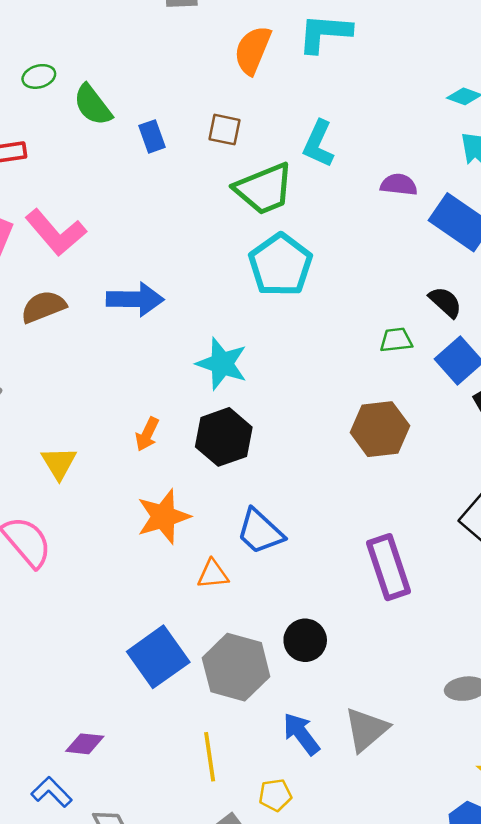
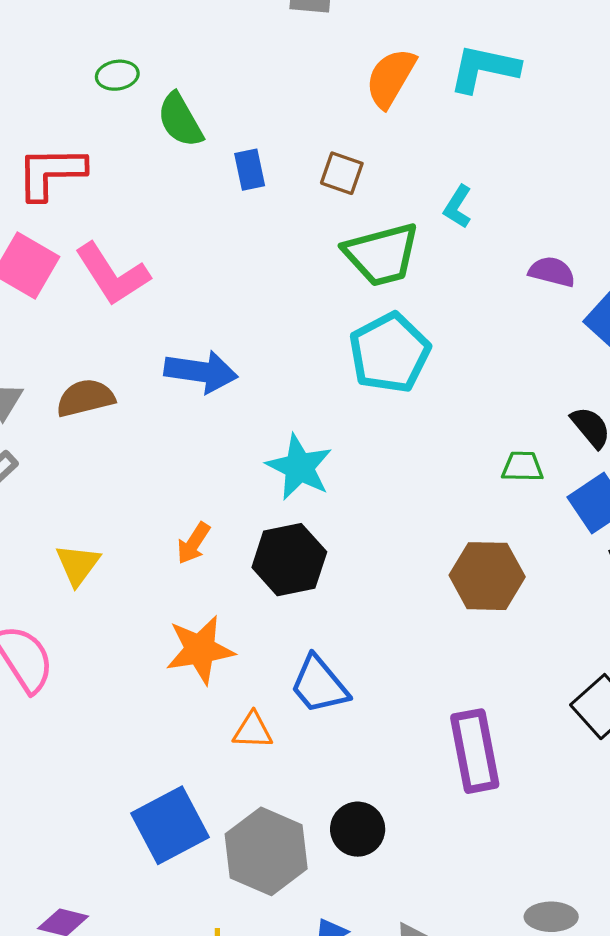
cyan L-shape: (318, 144) -> (458, 207), size x0.7
brown semicircle: (43, 307) -> (85, 398), moved

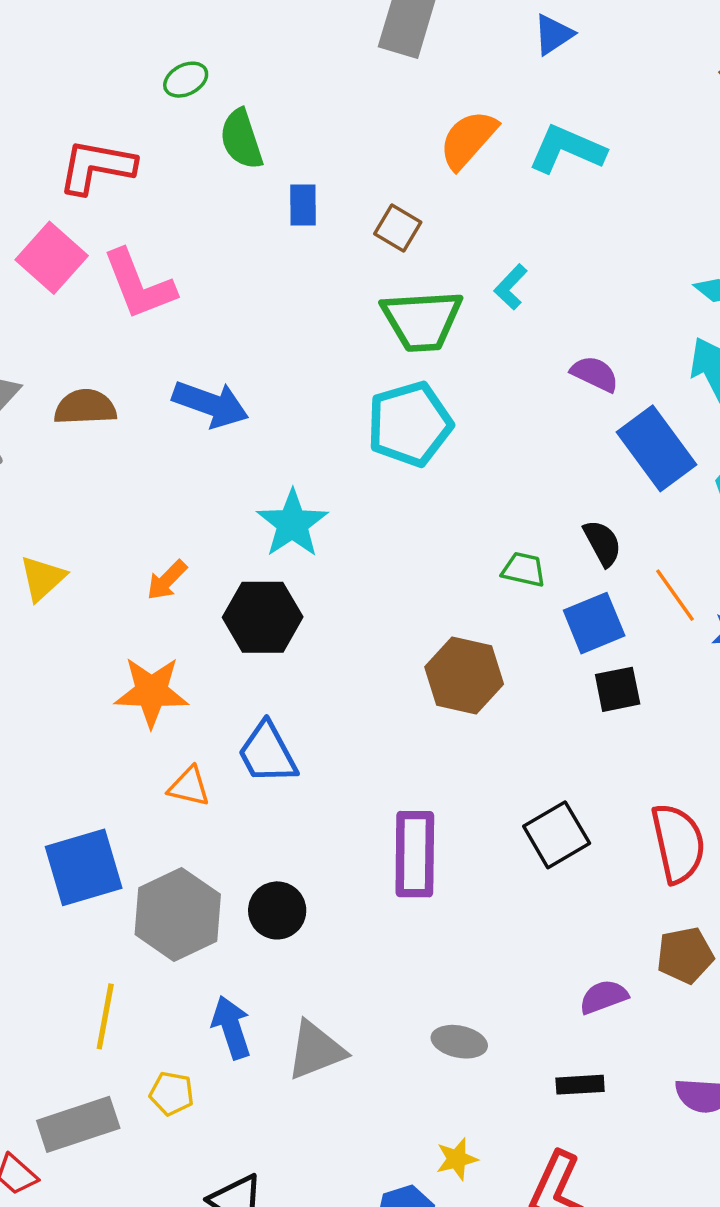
green ellipse: (117, 75) -> (186, 80), turned -30

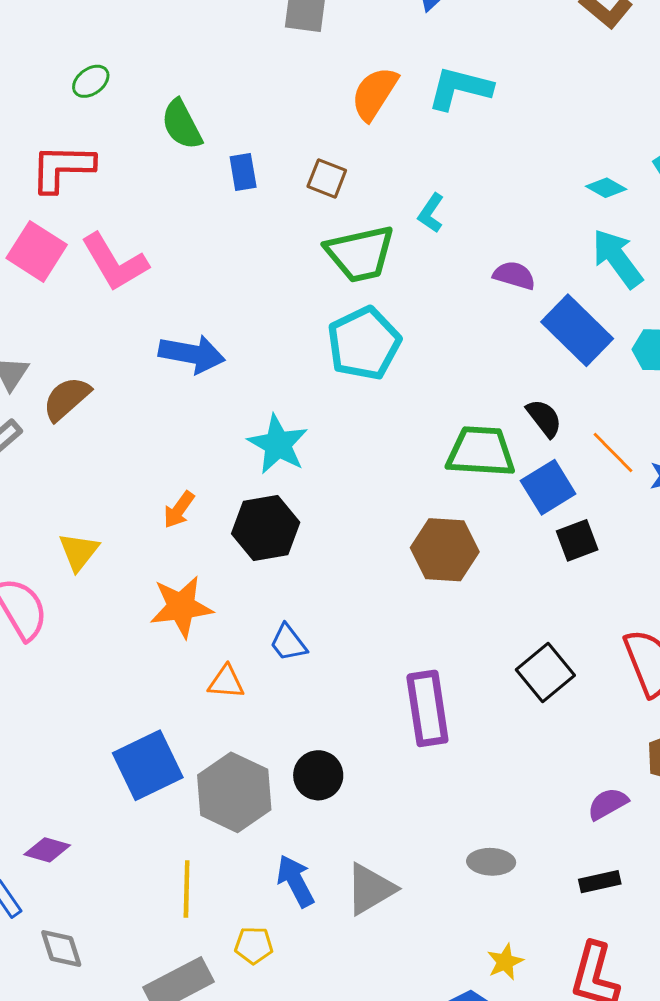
green ellipse: (186, 80) -> (91, 81), moved
brown semicircle: (85, 407) -> (67, 399), moved, turned -30
green trapezoid: (524, 570) -> (481, 452), size x1.8
yellow triangle: (42, 578) -> (79, 552), moved
blue trapezoid: (267, 753) -> (288, 643), size x0.7

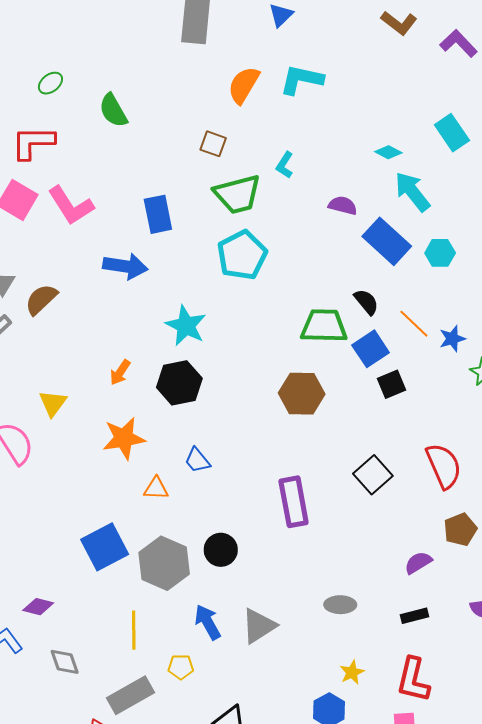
blue rectangle: (243, 172) -> (158, 214), moved, size x1.5
cyan diamond: (606, 188) -> (388, 152), moved
gray diamond: (61, 948) -> (65, 662), moved

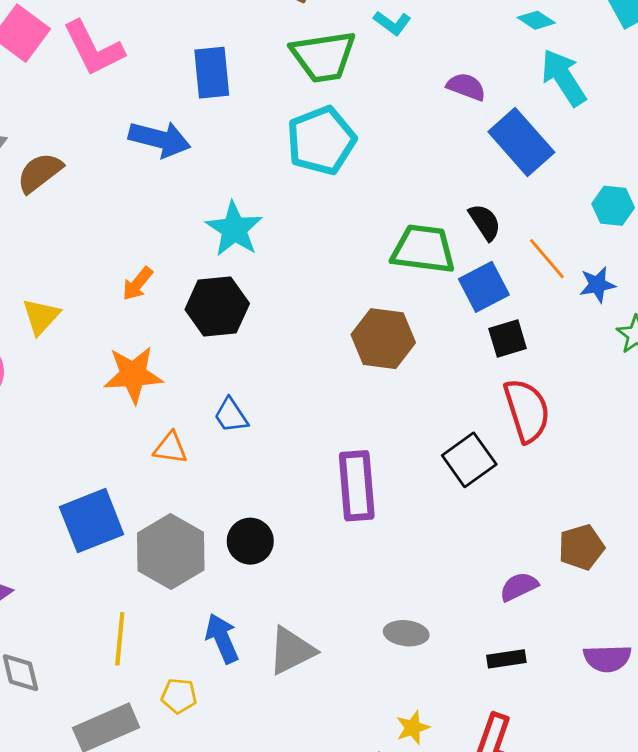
cyan L-shape: (285, 165) -> (392, 23), turned -92
cyan hexagon: (440, 253) -> (613, 206), moved
red semicircle: (444, 466) -> (527, 410), moved

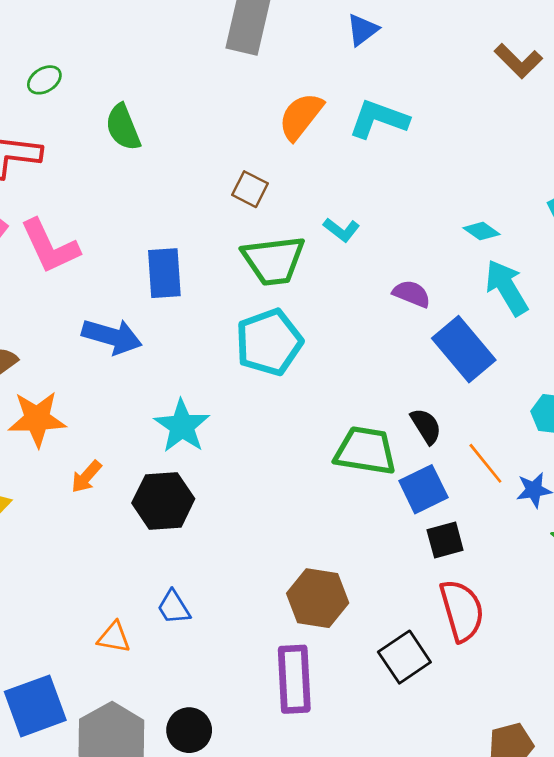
brown hexagon: (383, 339) -> (318, 598), moved
orange star: (133, 375) -> (37, 419), moved

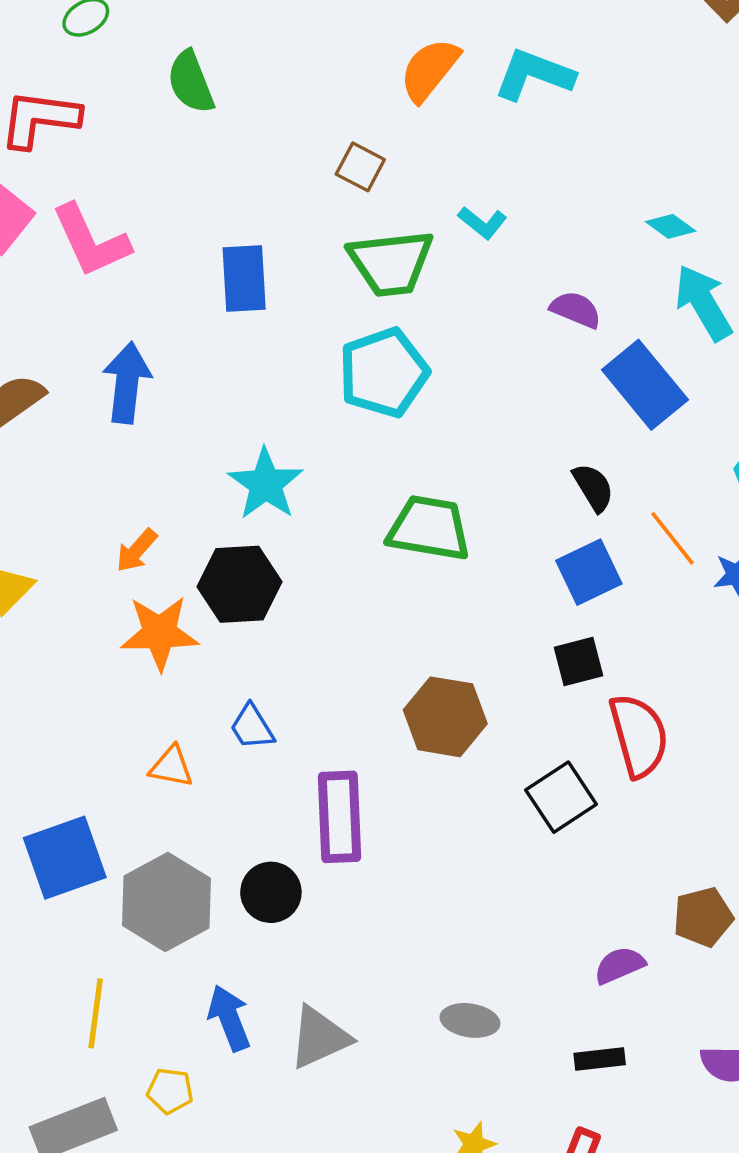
blue arrow: (112, 336) -> (127, 383), moved, turned -100
orange star: (37, 419) -> (160, 633), moved
green trapezoid: (365, 451) -> (429, 528), moved
black square: (445, 540) -> (579, 662), moved
purple rectangle: (294, 679) -> (339, 817), moved

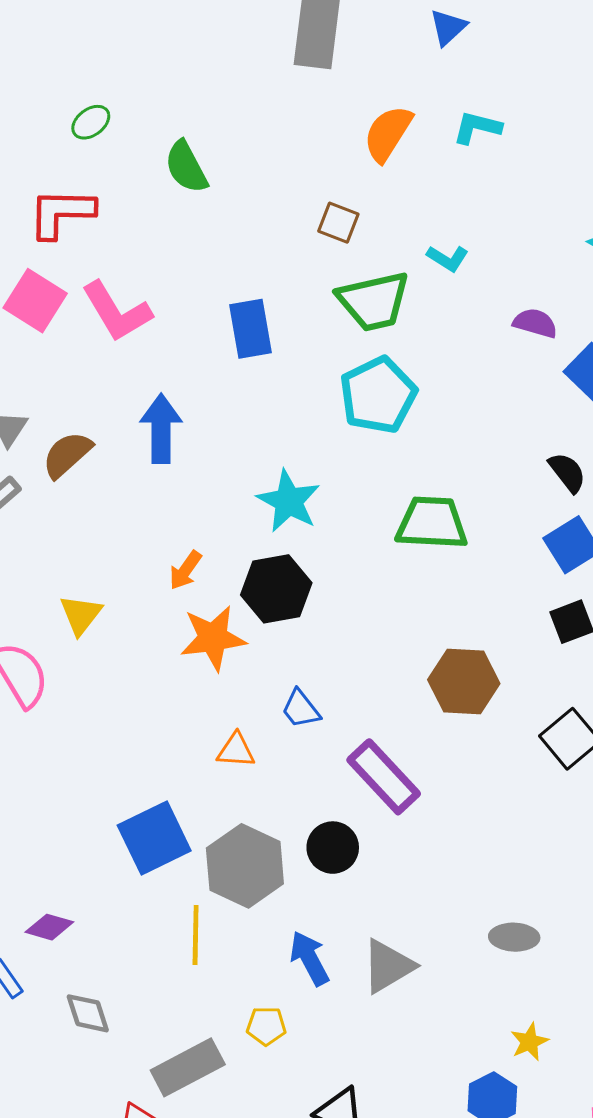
cyan L-shape: (534, 75) -> (477, 127), size x0.7
purple rectangle: (339, 817) -> (384, 777), turned -34
yellow line: (96, 1013) -> (196, 935), moved

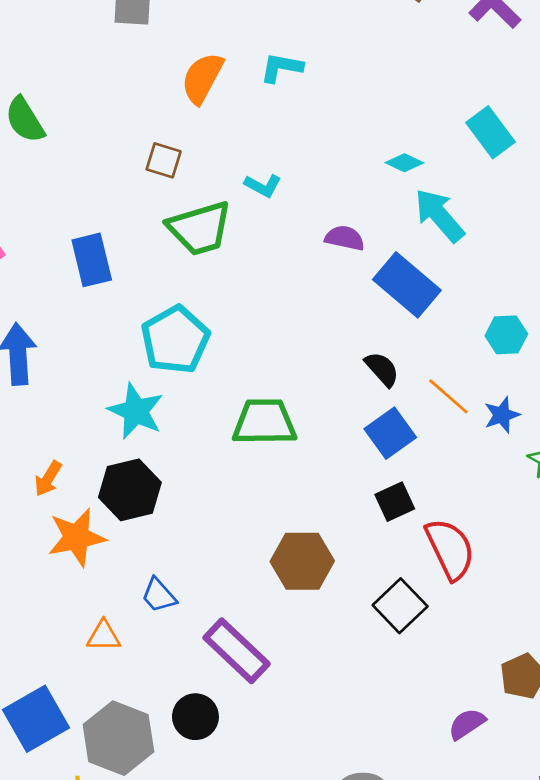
cyan pentagon: (378, 395) -> (175, 340), moved

